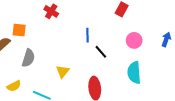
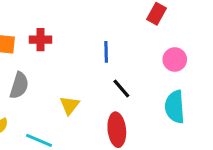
red cross: (51, 11) -> (41, 40), moved, turned -32
black line: (101, 52) -> (121, 88), moved

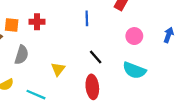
blue line: (106, 52) -> (87, 18), moved
cyan semicircle: (175, 107) -> (134, 70), turned -65

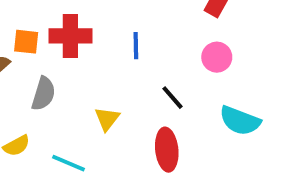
blue line: (87, 18) -> (136, 46), moved
red cross: (37, 22) -> (70, 36), size x1.5
pink circle: (134, 36) -> (217, 57), moved

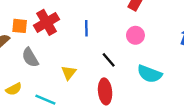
red cross: (70, 36) -> (47, 22), turned -30
gray semicircle: (43, 94) -> (30, 58), turned 132

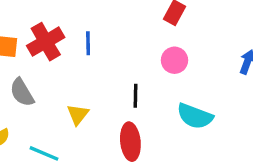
blue line: (86, 28) -> (88, 43), moved
black line: (109, 60) -> (136, 96), turned 42

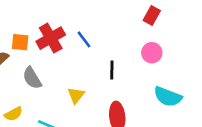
blue line: (88, 43) -> (84, 39), turned -36
black line: (136, 96) -> (112, 70), moved

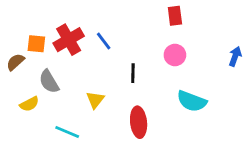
red rectangle: (152, 15) -> (175, 16), turned -36
yellow semicircle: (13, 114) -> (29, 104), moved

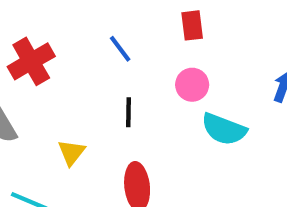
blue line: (104, 41) -> (120, 49), moved
cyan semicircle: (192, 101) -> (224, 129), moved

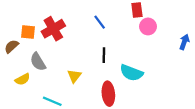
pink circle: (192, 85) -> (148, 26), moved
cyan semicircle: (224, 129) -> (131, 73), moved

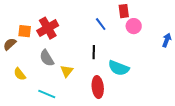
blue line: (100, 22) -> (101, 24), moved
gray semicircle: (38, 62) -> (47, 58), moved
yellow semicircle: (23, 79) -> (20, 74), turned 80

